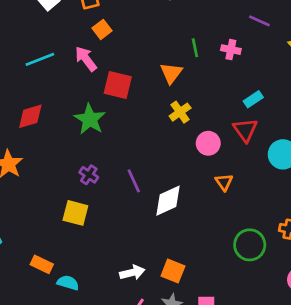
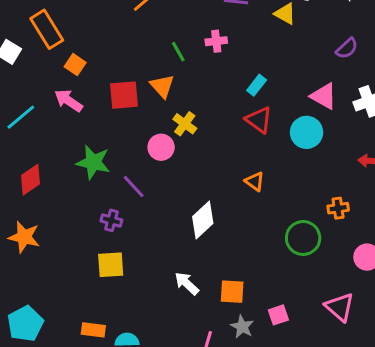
red square: (118, 85) -> (124, 95), moved
pink circle: (208, 143) -> (161, 147), moved
purple line: (134, 181) -> (134, 187), moved
white arrow: (132, 273) -> (187, 283), moved, turned -105

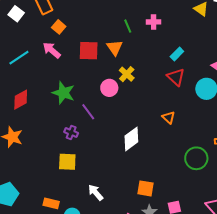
white arrow: (187, 283) -> (96, 193), moved

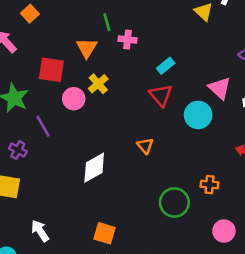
pink cross: (154, 22) -> (128, 39), moved
orange square: (59, 27) -> (30, 14), moved
red square: (89, 51) -> (51, 70), moved

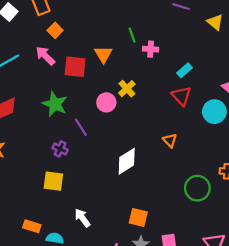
orange square: (30, 14) -> (55, 30), moved
orange triangle: (87, 48) -> (103, 54), moved
red square: (51, 70) -> (75, 67), moved

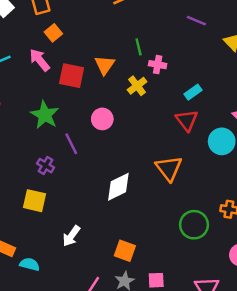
yellow cross: (127, 89) -> (137, 86), moved
orange triangle: (170, 140) -> (169, 168), size x1.6
white arrow: (82, 218) -> (71, 236), moved, turned -114

